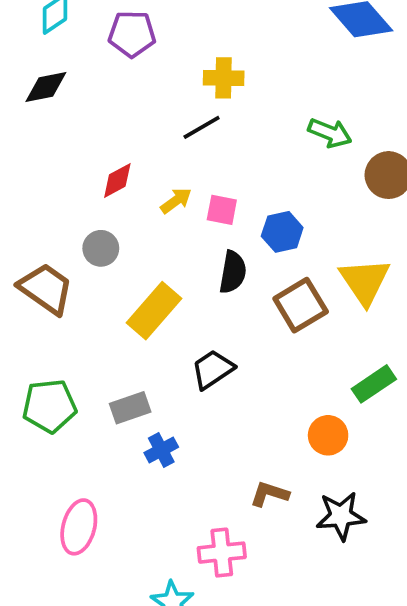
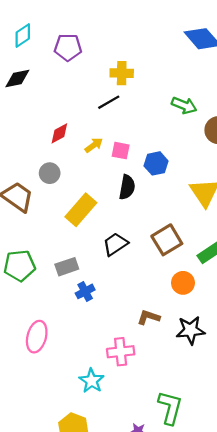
brown square: (301, 305) -> (167, 240), moved

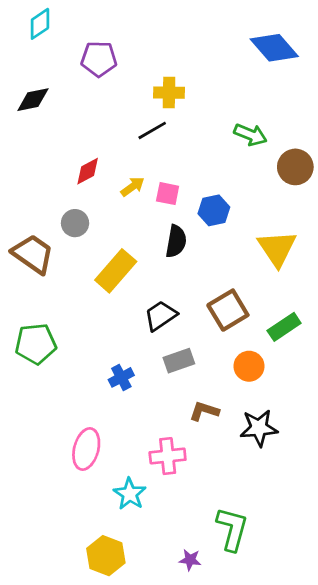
cyan diamond: (23, 35) -> (40, 24), moved
gray rectangle: (67, 267) -> (179, 361), moved
pink ellipse: (37, 337) -> (86, 449), moved

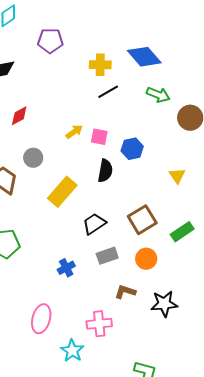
blue diamond: (274, 48) -> (144, 57), moved
black line: (152, 130) -> (108, 92), moved
red diamond: (88, 171) -> (19, 116), moved
yellow triangle: (277, 248) -> (177, 176), size x0.6
orange circle: (249, 366) -> (146, 259), moved

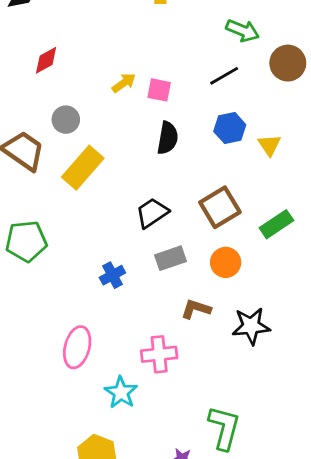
black line: (108, 92) -> (224, 76), moved
blue hexagon: (132, 149) -> (230, 128), moved
yellow rectangle: (62, 192) -> (83, 168), moved

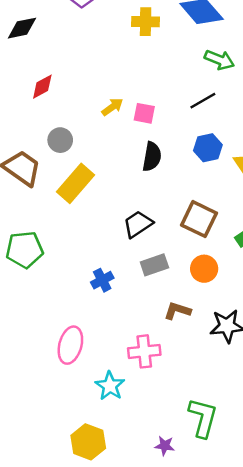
brown square: (220, 207) -> (199, 219), turned -33

